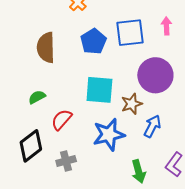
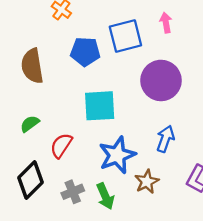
blue pentagon: (93, 41) -> (85, 52), turned -30
brown star: (132, 104) -> (147, 182), moved
green arrow: (139, 171) -> (105, 196), moved

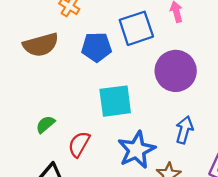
brown semicircle: (32, 66) -> (41, 45), moved, turned -92

